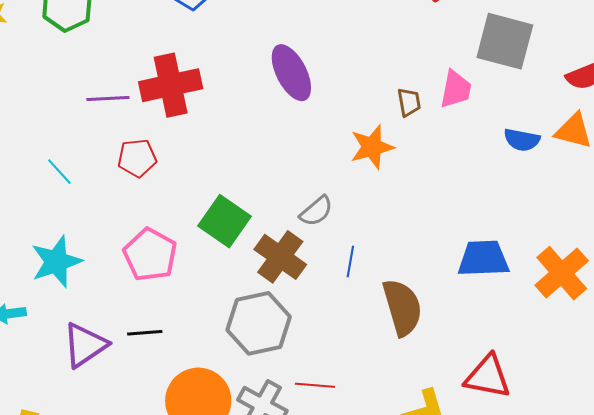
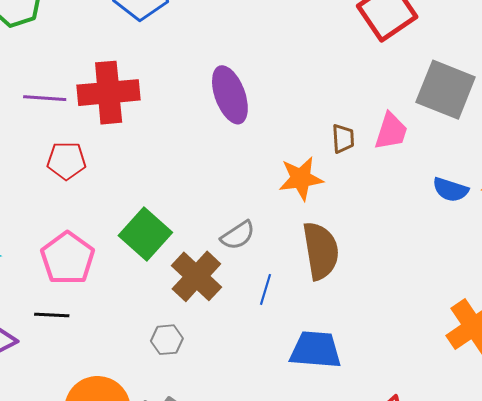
blue trapezoid: (483, 259) -> (316, 350), moved
brown semicircle: (402, 307) -> (321, 251), moved
gray hexagon: (259, 323) -> (167, 340), size x0.5
black line: (145, 333) -> (52, 315), moved

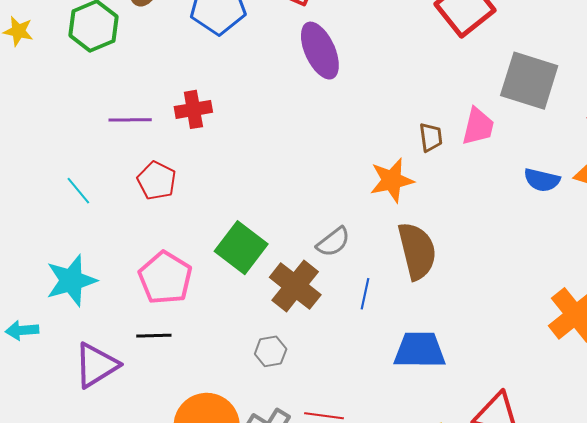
red cross: (109, 93) -> (193, 109), size x0.6
purple ellipse: (230, 95) -> (320, 51), moved
red pentagon: (66, 161) -> (157, 181), turned 30

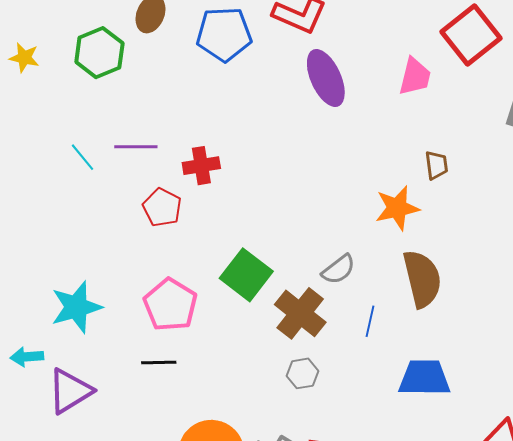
red cross: (193, 109) -> (201, 166), moved
pink trapezoid: (478, 126) -> (415, 76), moved
cyan line: (78, 191) -> (82, 157), moved
gray hexagon: (271, 351) -> (303, 373), moved
purple triangle: (96, 365) -> (70, 391), moved

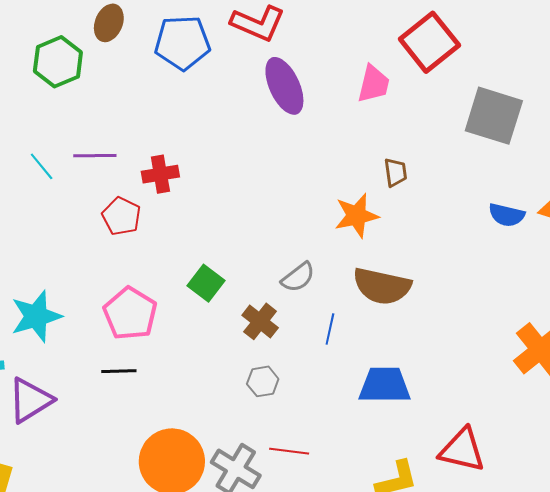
green square: (246, 275) -> (206, 283), size x0.7
brown semicircle: (422, 279) -> (382, 286), turned 116
brown cross: (300, 313) -> (260, 321), size x0.7

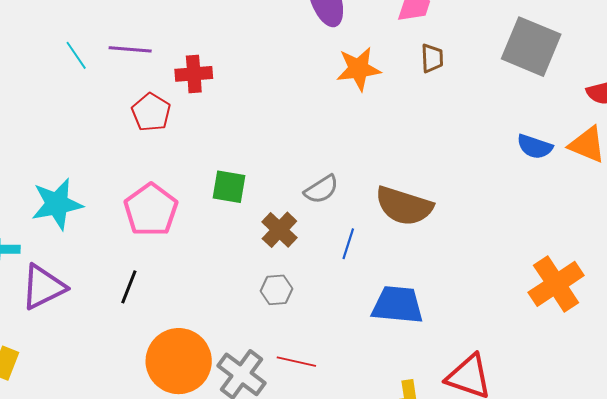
brown trapezoid: (395, 172) -> (432, 58), moved
orange star: (357, 216) -> (358, 69), moved
green square: (206, 283) -> (229, 187), turned -33
black line: (119, 371) -> (129, 287), moved, turned -72

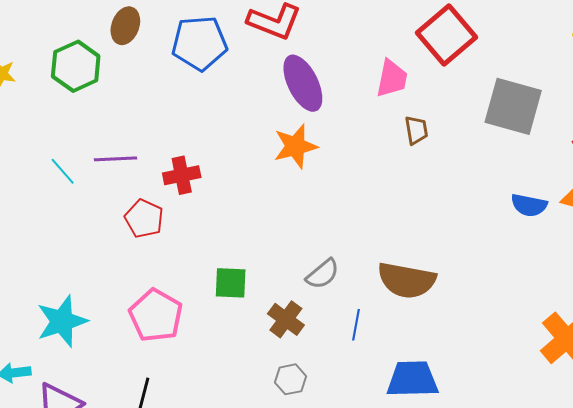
orange star: (358, 69) -> (295, 146), moved

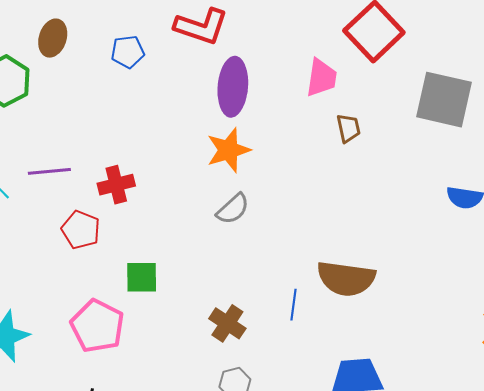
blue pentagon: (200, 43) -> (128, 52), size x0.6
purple ellipse: (303, 83) -> (233, 87), turned 34
gray semicircle: (323, 274) -> (233, 209), moved
green square: (231, 283) -> (142, 277), moved
blue line: (356, 325) -> (293, 305), moved

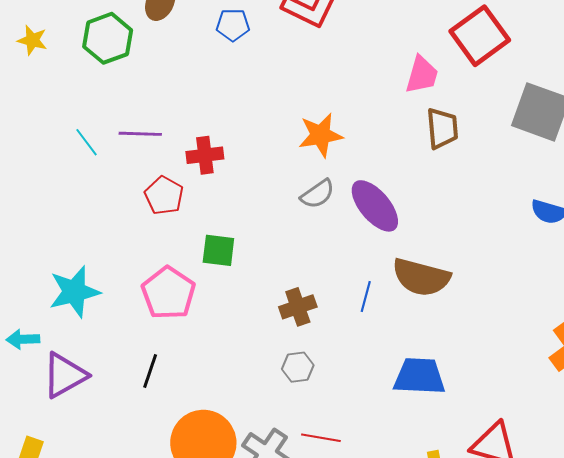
purple ellipse: (233, 87) -> (375, 206), moved, turned -52
brown trapezoid: (348, 128) -> (442, 128), size x1.4
brown cross: (227, 323) -> (298, 307), turned 30

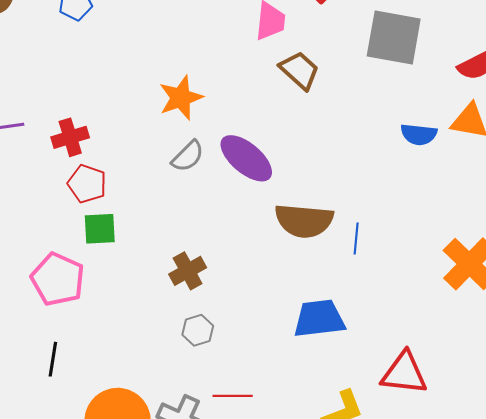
brown trapezoid: (442, 128) -> (300, 70), turned -33
red pentagon: (164, 196) -> (87, 184), moved
blue line: (366, 296) -> (356, 238), moved

